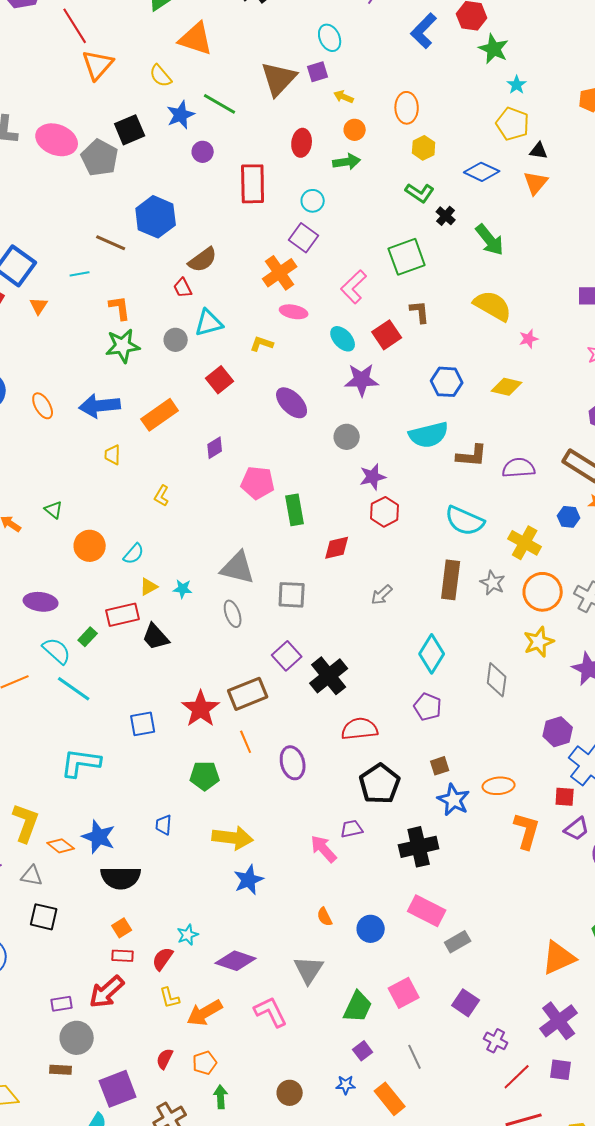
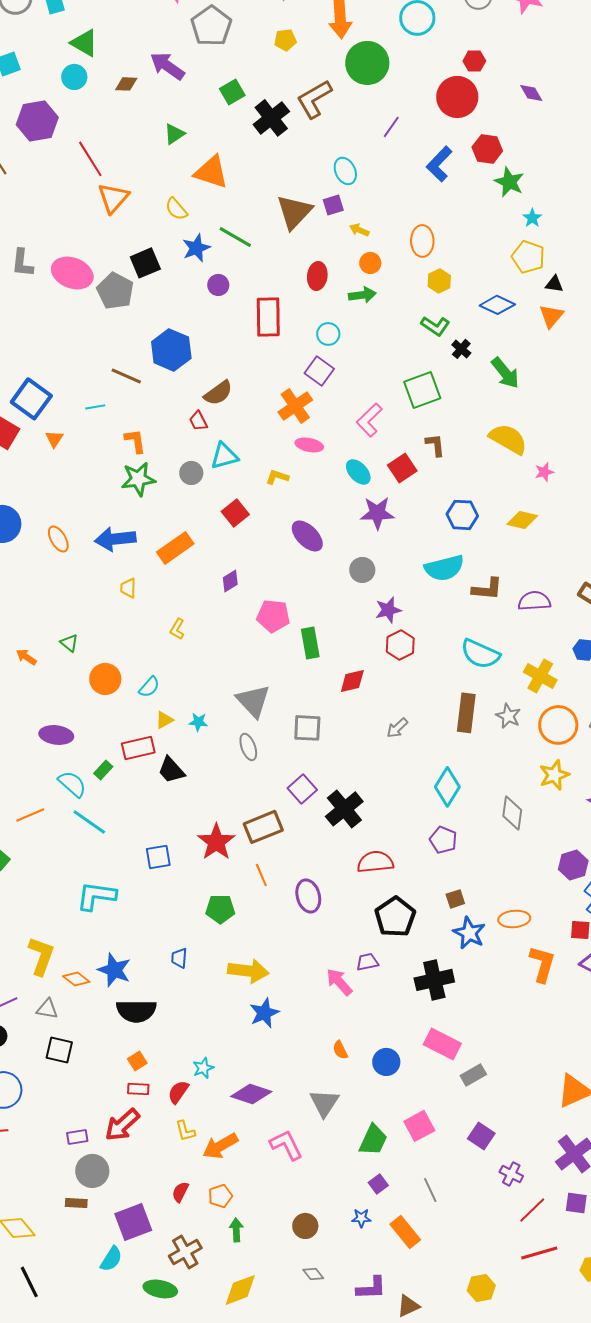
gray triangle: (238, 568) -> (253, 701), turned 33

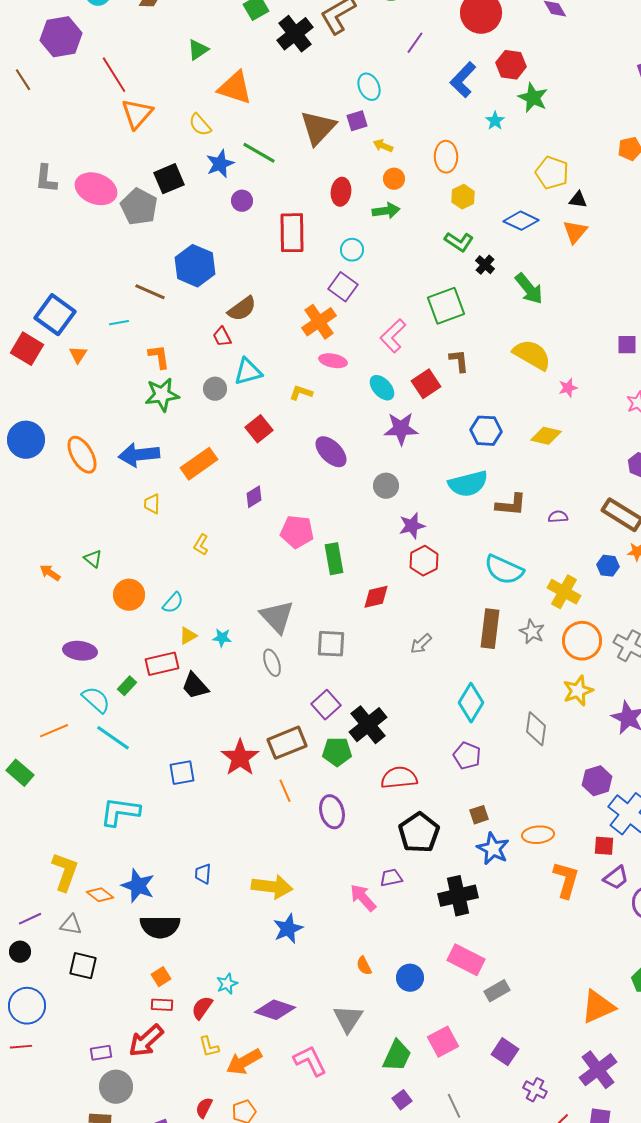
cyan star: (532, 218) -> (495, 121), moved
orange ellipse: (58, 539) -> (82, 455), size x1.4
purple semicircle: (534, 601) -> (558, 517), size x0.6
green pentagon: (220, 909) -> (337, 752), moved

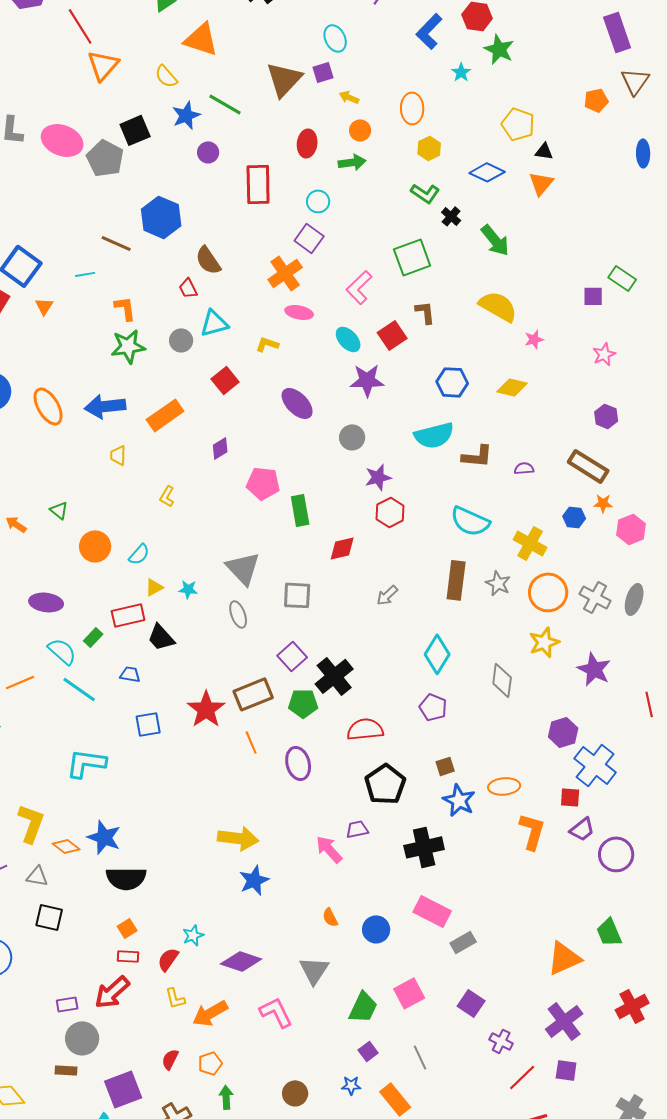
brown semicircle: (242, 309) -> (208, 260), turned 92
blue trapezoid: (203, 874) -> (130, 674), moved, turned 95

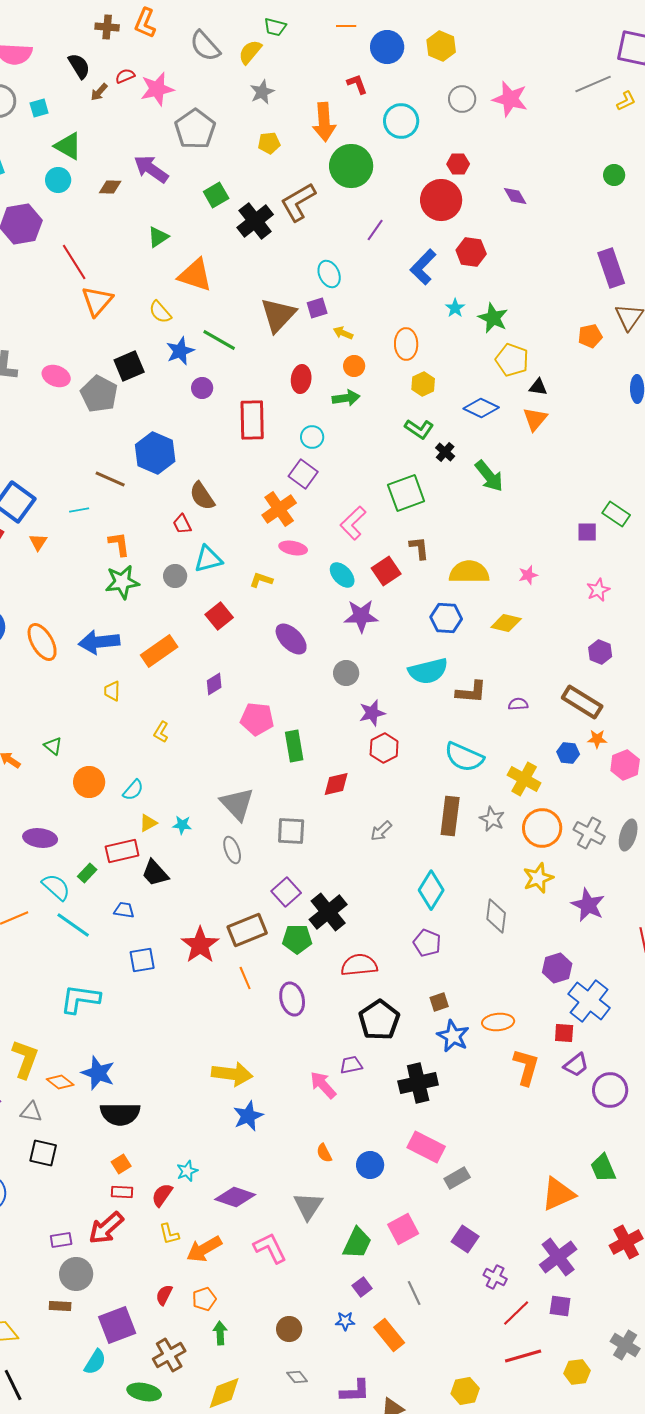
green star: (499, 49) -> (493, 318), moved
pink ellipse: (62, 140) -> (56, 376), size x0.7
yellow semicircle: (498, 306) -> (469, 572), moved, turned -30

